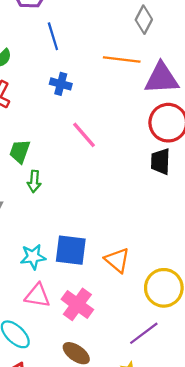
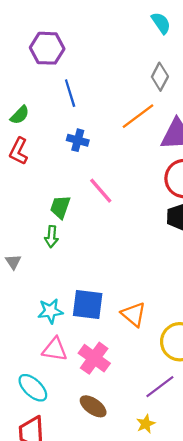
orange line: (122, 60) -> (138, 116), turned -44
green trapezoid: (20, 151) -> (60, 207), moved

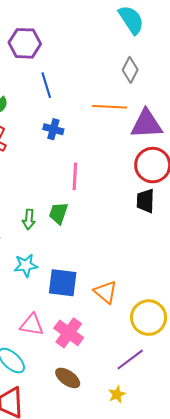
cyan semicircle: (161, 23) -> (131, 20), size x1.4
orange line: (138, 116) -> (110, 107), turned 40
pink line: (101, 191) -> (75, 176), turned 44
green trapezoid: (60, 207) -> (58, 213), moved
cyan star: (50, 311) -> (26, 265), moved

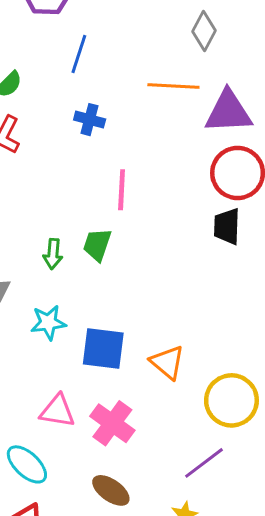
blue line: (46, 85) -> (79, 54), turned 35

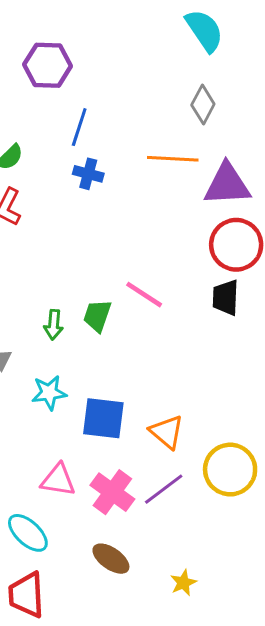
blue cross: (90, 120) -> (88, 174), moved
pink line: (122, 190) -> (144, 295), moved, turned -60
purple line: (204, 463) -> (164, 489), moved

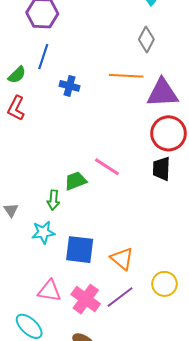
blue line: (79, 127) -> (43, 57), moved
green trapezoid: (97, 316) -> (76, 181), turned 50
green arrow: (54, 325) -> (53, 200), moved
yellow circle: (230, 470) -> (164, 284), size x0.7

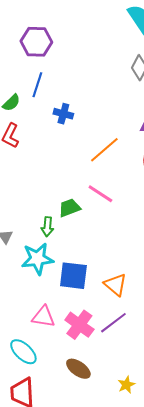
orange line: (126, 76) -> (104, 150), moved, turned -44
cyan star: (43, 232) -> (37, 259), size x1.4

